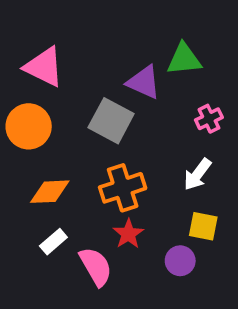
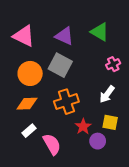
green triangle: (184, 59) -> (100, 32), turned 36
purple triangle: (144, 82) -> (64, 36), moved
orange circle: (29, 126) -> (30, 73), moved
red star: (128, 234) -> (83, 127), moved

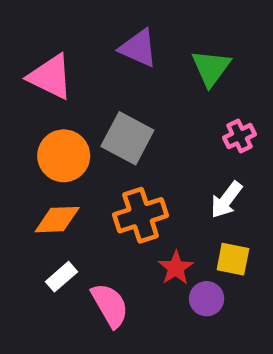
green triangle: (100, 32) -> (211, 68), turned 36
purple triangle: (64, 36) -> (138, 48), moved

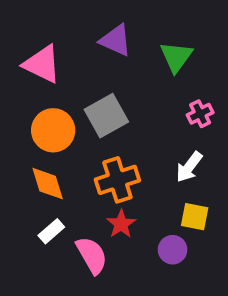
gray square: (127, 138) -> (106, 116), turned 33
orange diamond: (57, 220) -> (48, 184), turned 75
red star: (176, 268) -> (121, 224), moved

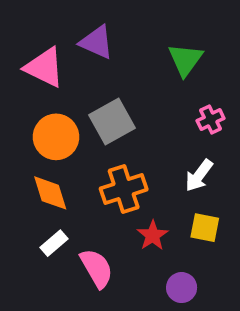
purple triangle: (116, 40) -> (97, 42), moved
red star: (121, 224) -> (153, 235), moved
purple circle: (173, 250) -> (182, 288), moved

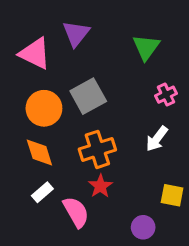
purple triangle: (97, 42) -> (76, 34), turned 44
yellow square: (205, 228) -> (172, 195), moved
red star: (153, 235) -> (100, 186), moved

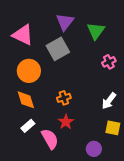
purple triangle: (76, 34) -> (65, 22), moved
gray square: (88, 96) -> (58, 49), moved
white arrow: (157, 139) -> (109, 101), moved
orange cross: (97, 149) -> (64, 98), size x0.6

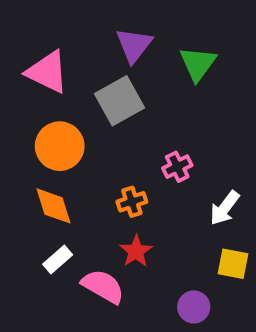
pink cross: (109, 62) -> (177, 167), moved
pink semicircle: (50, 139) -> (103, 286), turned -30

